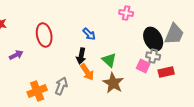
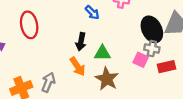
blue arrow: (89, 34) -> (92, 12), moved
black arrow: (81, 56) -> (81, 42), moved
green triangle: (109, 60) -> (102, 53), turned -42

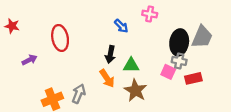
black ellipse: (152, 29) -> (179, 42), turned 35

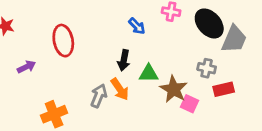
black ellipse: (179, 42) -> (209, 23), moved, turned -50
pink square: (168, 72) -> (189, 104), moved
brown star: (135, 90) -> (174, 89), moved
gray arrow: (79, 94) -> (99, 96), moved

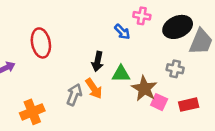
black ellipse: (209, 23) -> (178, 27), turned -72
blue arrow: (137, 26) -> (122, 32), moved
red rectangle: (224, 89) -> (189, 105), moved

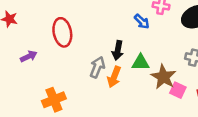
orange arrow: (94, 89) -> (114, 77), turned 55
gray arrow: (74, 95) -> (97, 67), moved

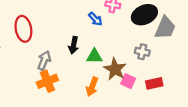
gray arrow: (97, 67) -> (44, 60), moved
orange arrow: (114, 77) -> (92, 87), moved
orange cross: (54, 100) -> (47, 81), moved

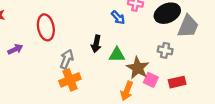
orange arrow: (92, 87) -> (127, 91), moved

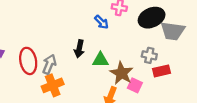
gray trapezoid: (188, 26) -> (173, 31), turned 75
red ellipse: (46, 27) -> (28, 61), moved
red rectangle: (177, 82) -> (162, 71), moved

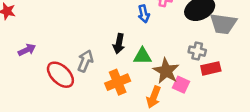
blue arrow: (102, 22) -> (144, 14), turned 32
red ellipse: (28, 61) -> (60, 75), moved, turned -35
orange cross: (53, 85) -> (118, 82), moved

